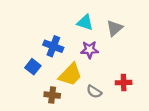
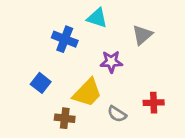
cyan triangle: (85, 22) -> (97, 18), moved
blue cross: (53, 46) -> (65, 39), moved

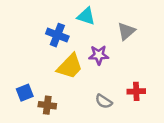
blue square: (41, 83) -> (25, 93), moved, turned 30
yellow trapezoid: (87, 93) -> (70, 66), moved
brown cross: (65, 118) -> (47, 105), moved

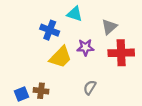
red cross: (136, 91) -> (121, 53), moved, size x1.6
blue square: (25, 93) -> (22, 94), moved
gray semicircle: (104, 101) -> (90, 87), turned 88

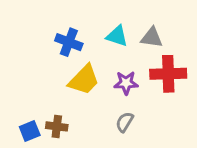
cyan triangle: (75, 14) -> (117, 36), moved
gray triangle: (109, 27) -> (152, 38), turned 49
purple star: (85, 47) -> (126, 83), moved

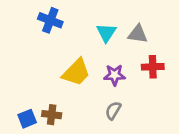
cyan triangle: (117, 36) -> (106, 33), turned 45
blue cross: (69, 42) -> (50, 20), moved
red cross: (168, 74) -> (153, 67), size x0.7

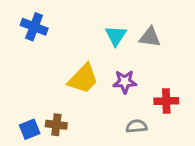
blue cross: (50, 20) -> (34, 27), moved
red cross: (153, 67) -> (166, 101), moved
gray semicircle: (113, 111) -> (137, 126), moved, turned 54

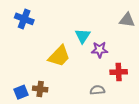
cyan triangle: (116, 36) -> (83, 36), moved
gray triangle: (150, 37) -> (127, 20), moved
purple star: (125, 82) -> (100, 50), moved

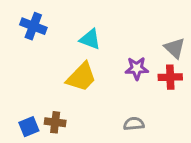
gray triangle: (127, 20) -> (175, 48), moved, turned 35
cyan triangle: (83, 36) -> (90, 39), moved, turned -42
red cross: (119, 72) -> (170, 77), moved

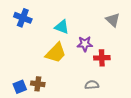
gray triangle: (175, 48) -> (113, 20), moved
purple star: (137, 68) -> (85, 44), moved
red cross: (170, 77) -> (102, 58), moved

